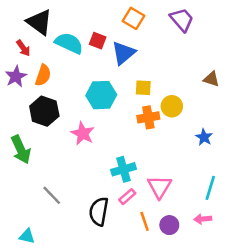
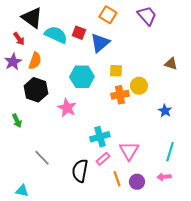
green arrow: (21, 150) -> (17, 121), size x0.6

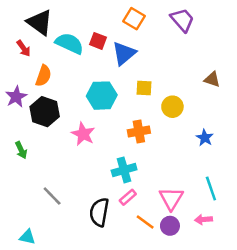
purple star: (13, 62) -> (16, 97), moved
orange cross: (120, 95) -> (139, 132), moved
pink triangle: (129, 151) -> (171, 198), moved
cyan line: (170, 152) -> (211, 189), turned -36
orange line: (117, 179) -> (145, 222), turned -35

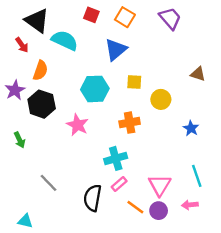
red square: (98, 41) -> (91, 15), moved

